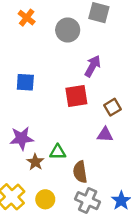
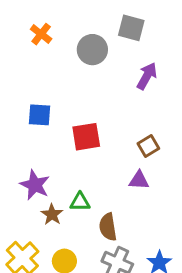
purple arrow: (93, 66) -> (147, 76), moved
red square: (76, 96) -> (86, 137), moved
purple star: (22, 138) -> (35, 185), turned 30

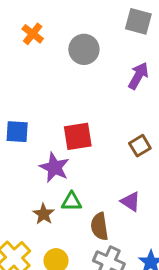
gray square: (131, 28) -> (138, 21), moved
blue square: (39, 115) -> (17, 132), moved
purple triangle: (139, 180) -> (131, 202), moved, turned 30
purple star: (35, 185) -> (54, 167), moved

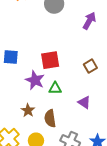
green triangle: (72, 202) -> (55, 88), moved
brown semicircle: (100, 226) -> (50, 118), moved

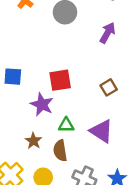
green triangle: (55, 88) -> (66, 125), moved
purple triangle: (84, 102) -> (101, 131), size x1.5

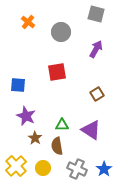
red square: (60, 80) -> (57, 72), moved
purple star: (42, 104) -> (26, 116), moved

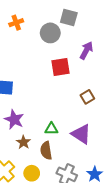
gray square: (96, 14) -> (69, 17), moved
orange cross: (28, 22) -> (16, 23), turned 32
red square: (57, 72) -> (61, 67), moved

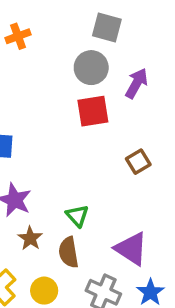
gray circle: (50, 33) -> (91, 68), moved
green triangle: (51, 129) -> (77, 216), turned 48
purple triangle: (81, 134) -> (131, 249), moved

